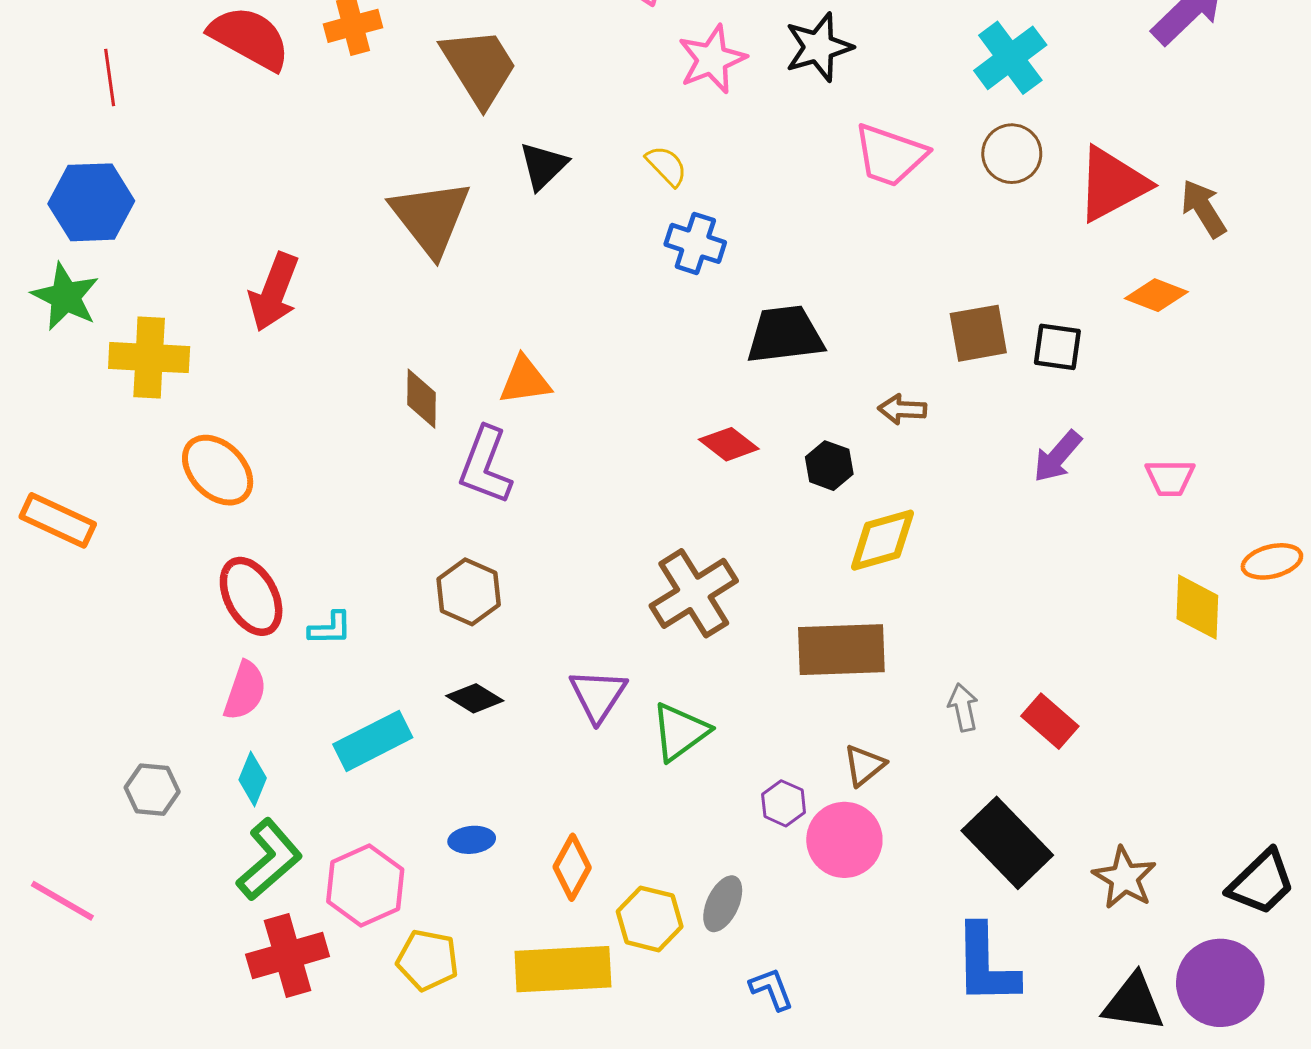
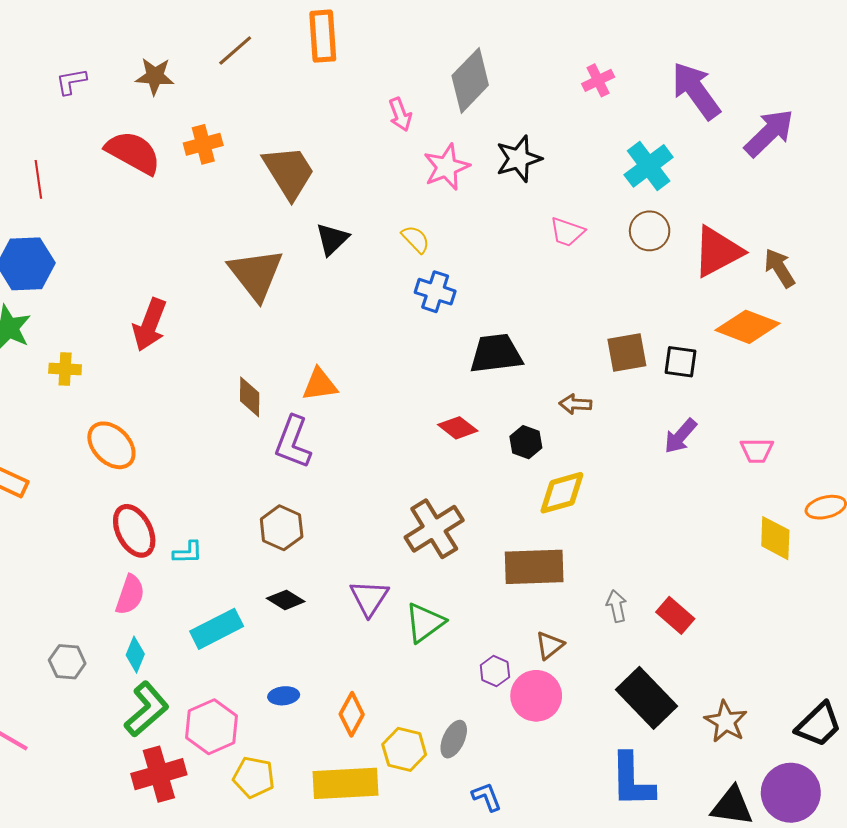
pink trapezoid: (890, 155) -> (567, 232), size x0.7
orange diamond: (1156, 295) -> (747, 327), size x1.5
yellow cross: (149, 358) -> (65, 369), size x0.6

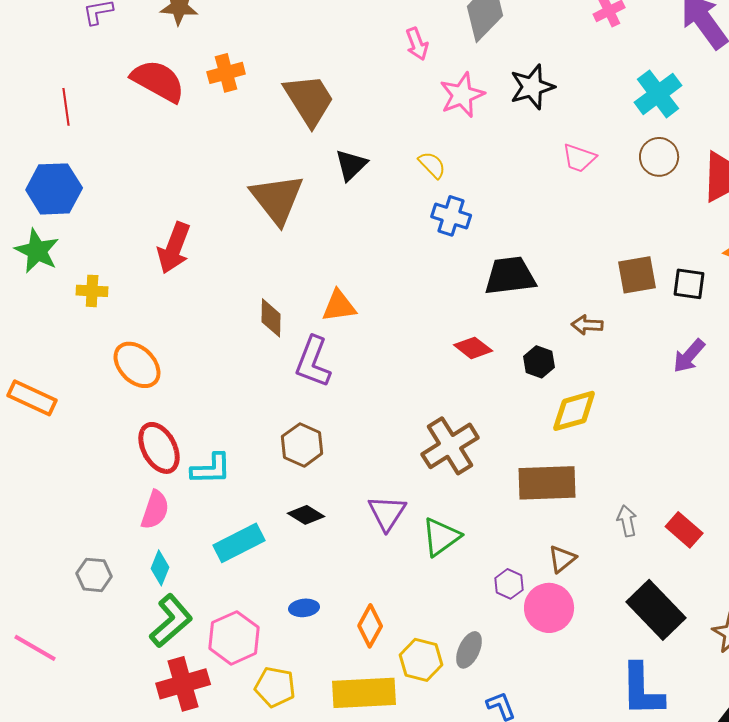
cyan L-shape: (188, 553) -> (211, 469), size x1.4

